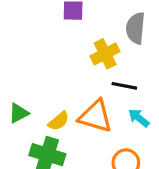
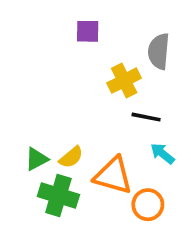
green triangle: (19, 113) -> (37, 159), moved
orange triangle: (95, 116) -> (113, 175), moved

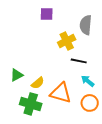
green triangle: (37, 159) -> (17, 75), moved
orange circle: (148, 205) -> (90, 103), moved

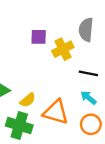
purple square: (47, 14) -> (39, 37), moved
black line: (79, 61) -> (88, 73), moved

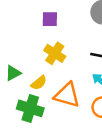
yellow cross: (63, 49) -> (55, 53), moved, turned -30

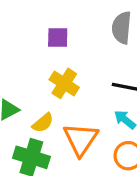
orange triangle: (67, 95) -> (81, 139), turned 48

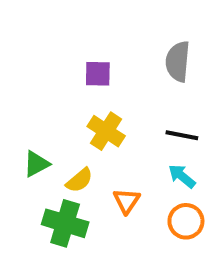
orange triangle: (81, 139) -> (127, 201), size x0.6

